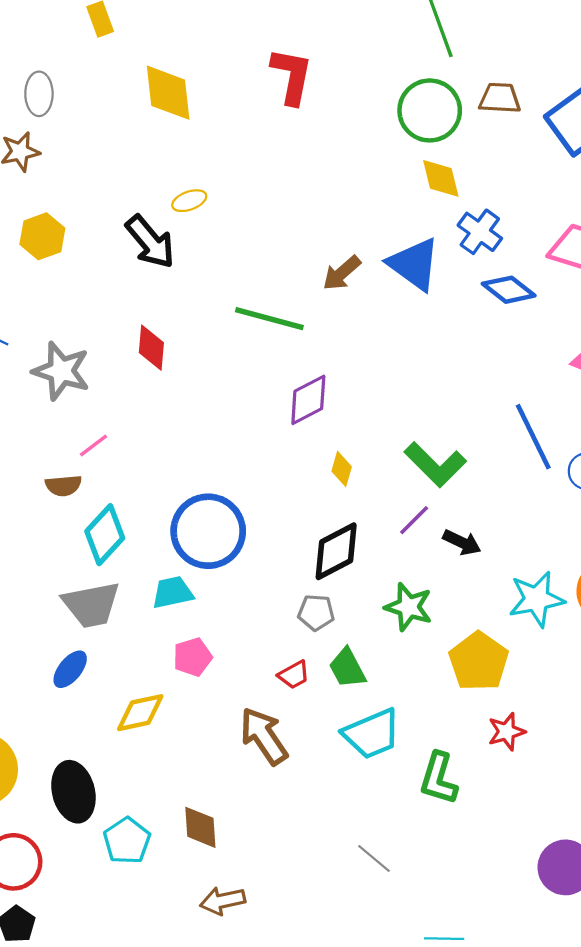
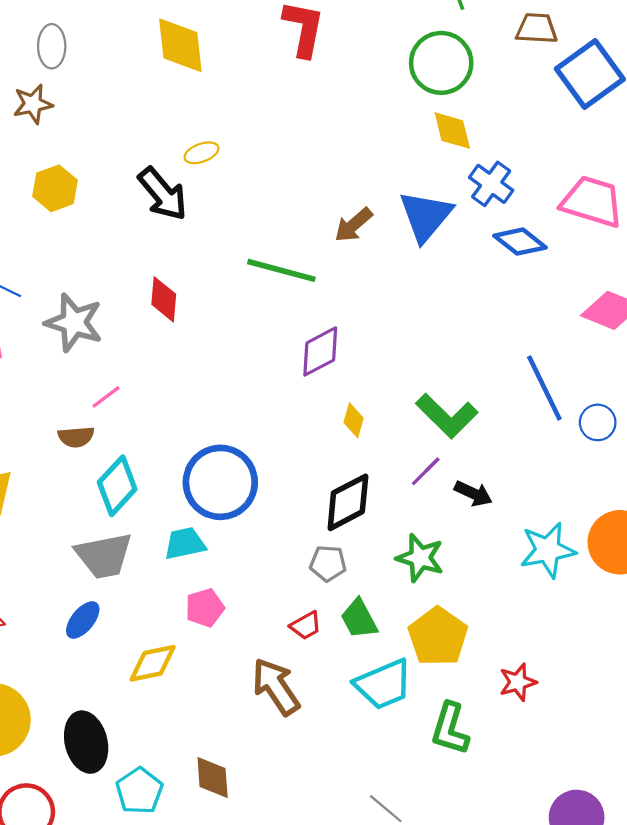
brown trapezoid: (500, 98) -> (537, 29), moved
blue triangle: (414, 264) -> (426, 216), turned 34
yellow pentagon: (479, 661) -> (438, 637), moved

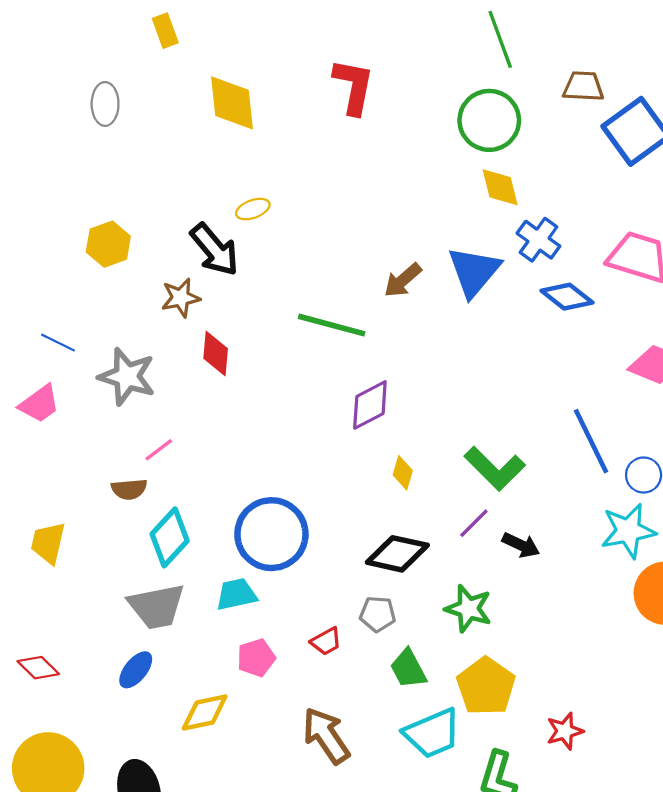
brown star: (33, 104) -> (181, 298), moved
black diamond: (348, 502) -> (397, 554), turned 40
cyan star: (548, 550) -> (628, 531), moved
red trapezoid: (306, 626) -> (326, 641), moved

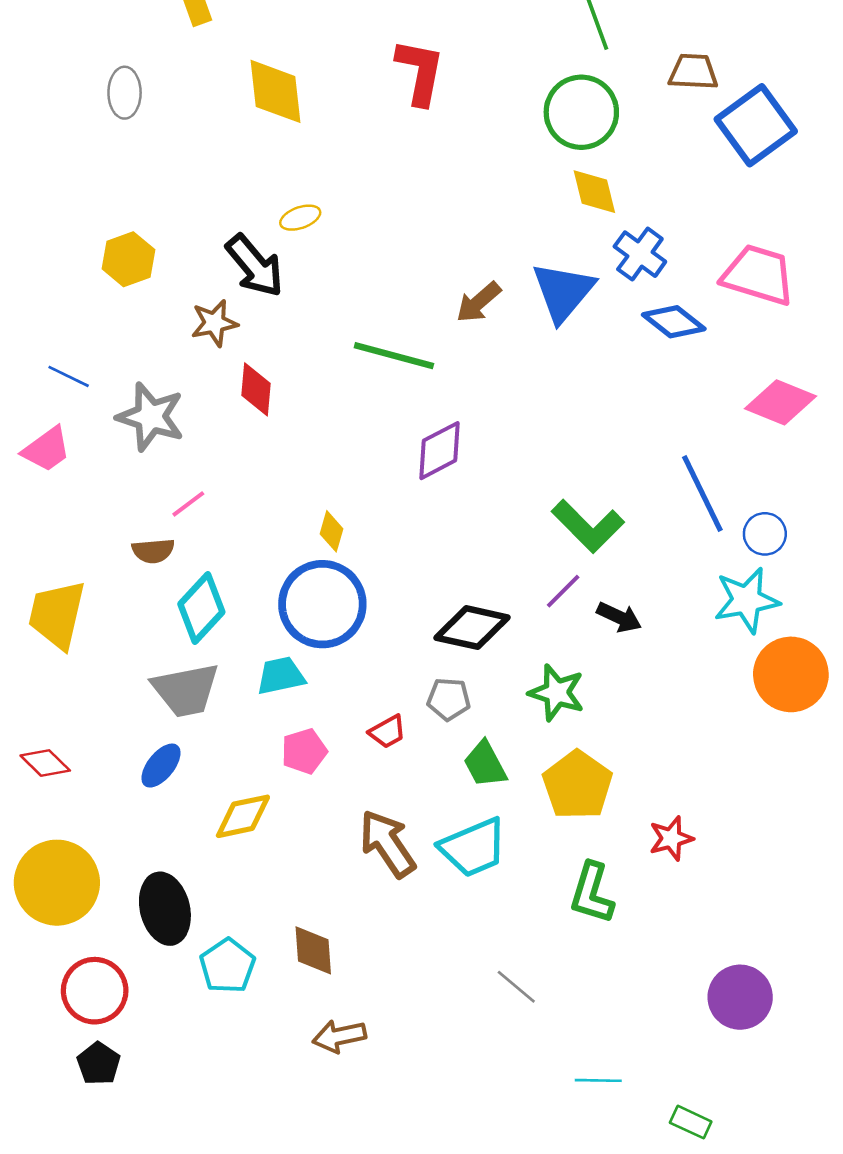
yellow diamond: (403, 473) -> (331, 531), moved
yellow trapezoid: (48, 543) -> (57, 615), size x1.4
cyan trapezoid: (432, 733) -> (473, 848), moved

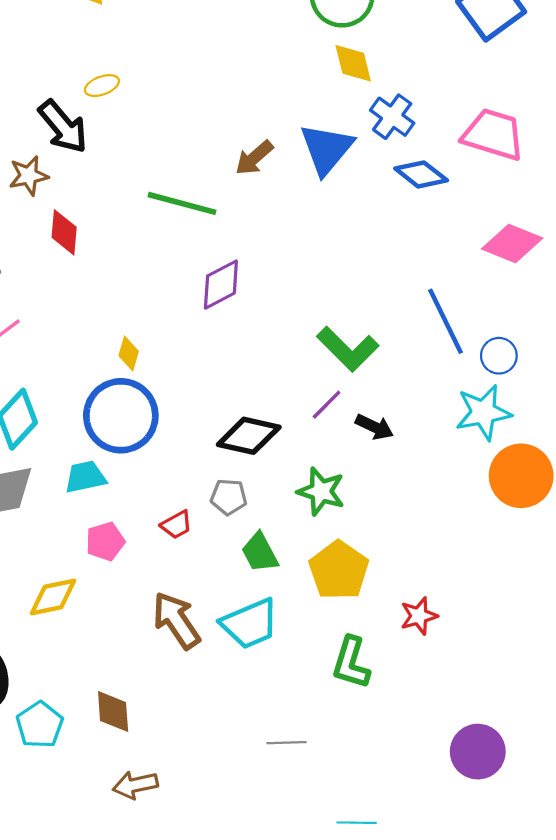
gray line: (516, 987) -> (287, 743), turned -42

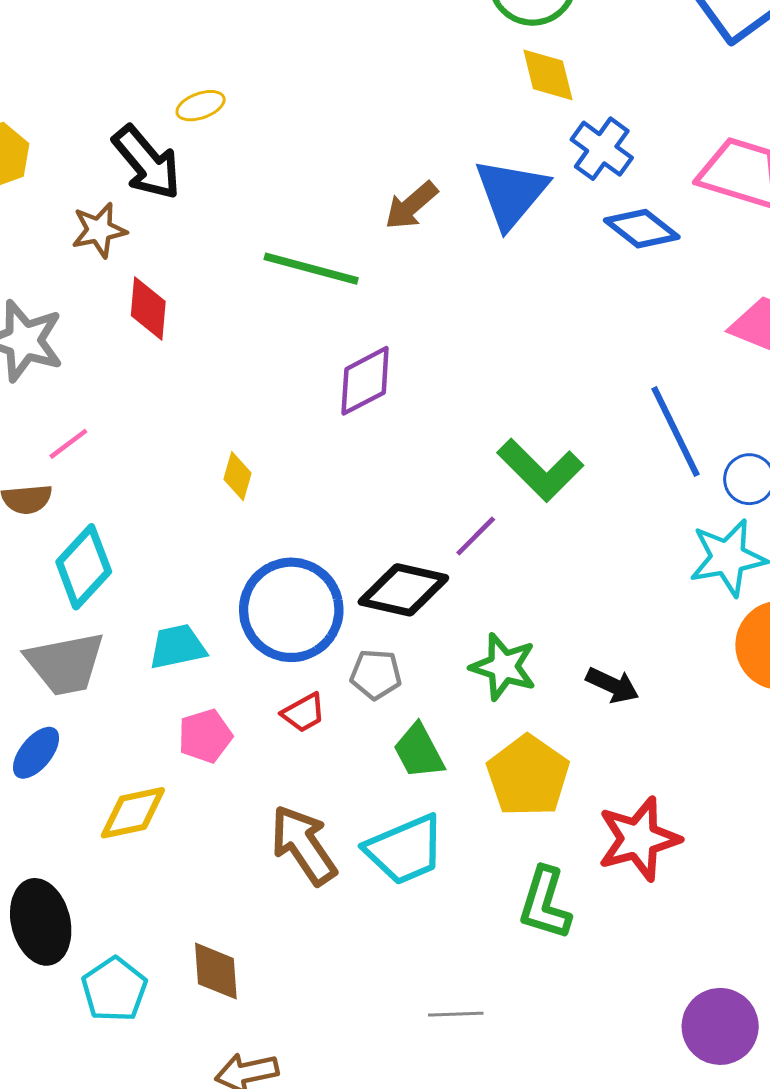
purple line: (327, 405) -> (476, 536), moved
blue circle: (121, 416) -> (291, 610), moved
black arrow: (374, 427) -> (613, 685), moved
red star: (419, 616) -> (639, 839), size x1.6

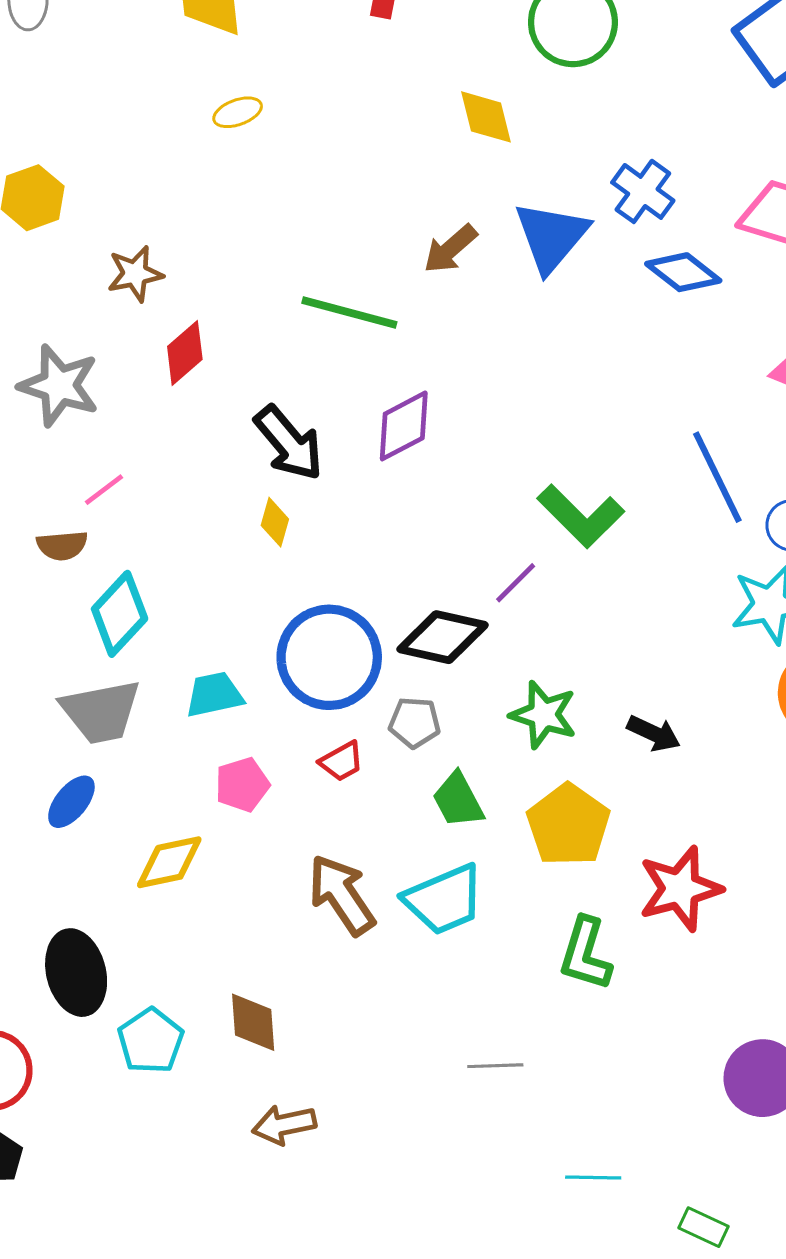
yellow diamond: (548, 75) -> (486, 117), moved
yellow ellipse: (201, 106) -> (238, 112), moved
black arrow: (147, 163) -> (289, 443), moved
red diamond: (148, 309) -> (185, 353), turned 44

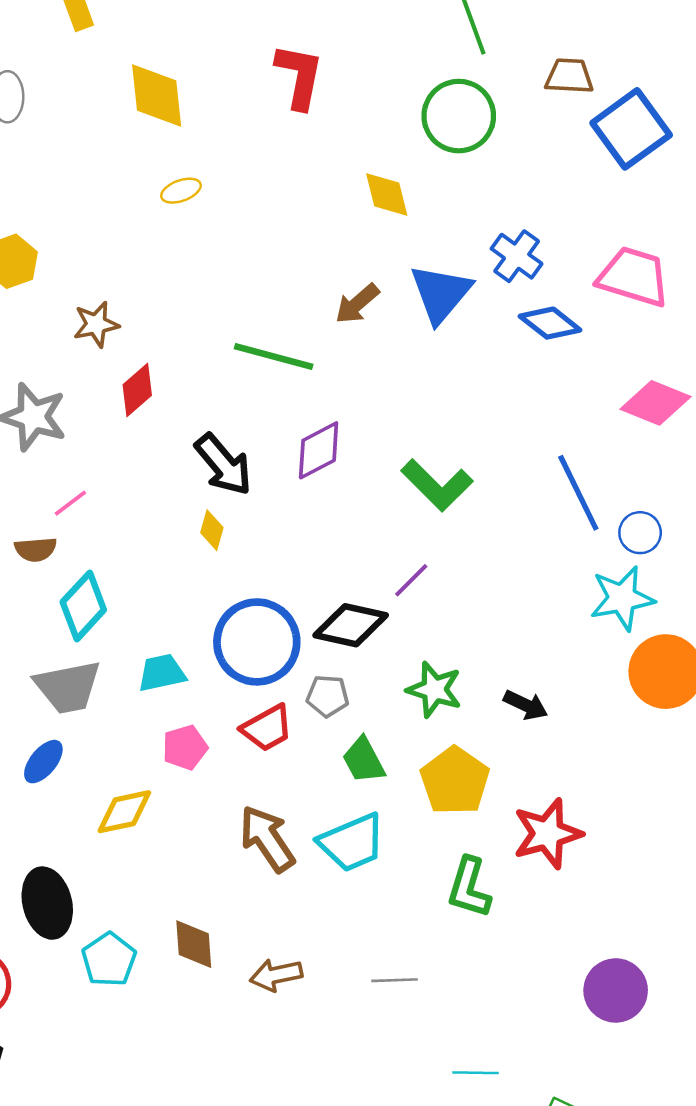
green L-shape: (581, 516) -> (437, 485), moved
red trapezoid: (342, 761) -> (267, 728), size x1.4
brown arrow: (284, 1125) -> (276, 975), moved

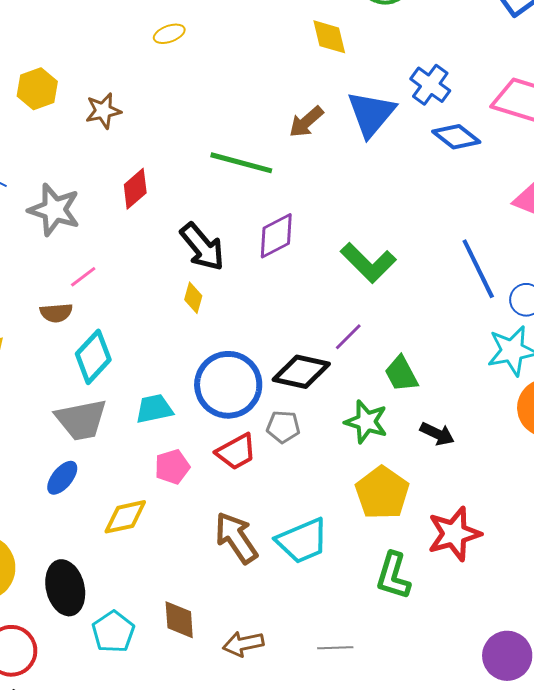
brown star: (96, 324) -> (103, 111), moved
green trapezoid: (364, 760) -> (401, 374), moved

